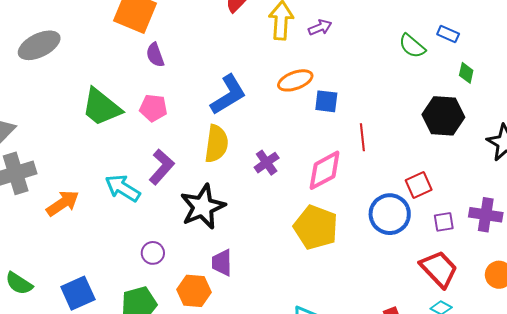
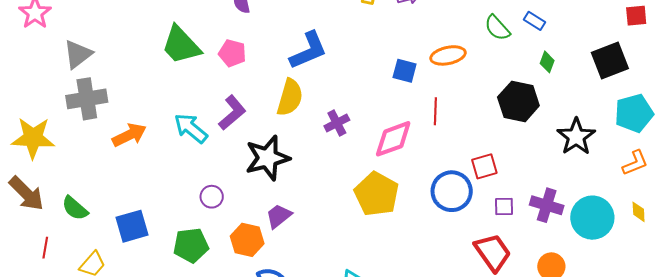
orange ellipse: (295, 80) -> (448, 55), moved
purple trapezoid: (222, 263) -> (279, 216), turned 44

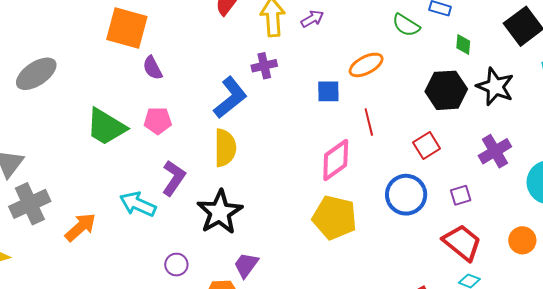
purple cross: (337, 123) -> (264, 66), moved, turned 30
black star: (576, 137) -> (495, 87), moved
red square: (484, 166) -> (427, 145), moved
purple cross: (547, 205) -> (495, 151), moved, turned -32

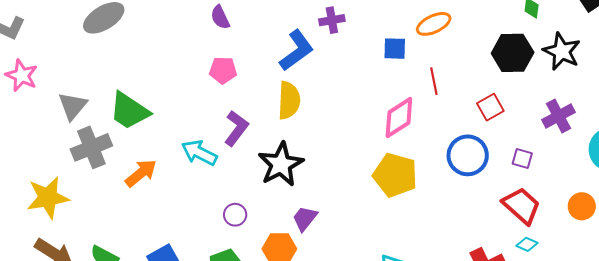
green trapezoid: (106, 127) -> (129, 111), moved
purple square: (461, 195) -> (522, 158), turned 30

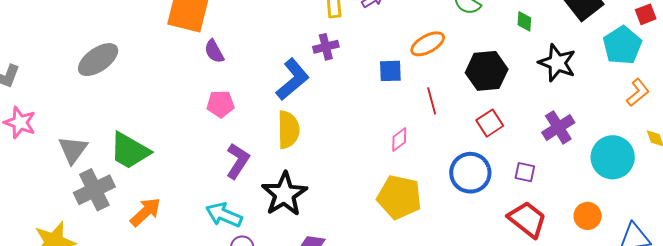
black hexagon: (513, 53) -> (487, 71), moved
pink diamond: (399, 117) -> (399, 139), size x0.6
cyan arrow: (199, 153) -> (224, 215), moved

